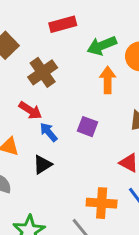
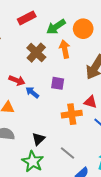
brown cross: (43, 72) -> (36, 53), moved
black triangle: (43, 165) -> (38, 139), moved
orange cross: (102, 203) -> (72, 114), moved

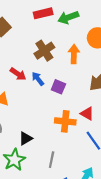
green arrow: (56, 27) -> (68, 17), moved
blue arrow: (32, 92) -> (38, 79), moved
gray line: (68, 153) -> (52, 160), turned 49

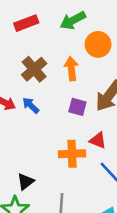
green arrow: (68, 17) -> (73, 21), moved
purple square: (58, 87) -> (77, 107), moved

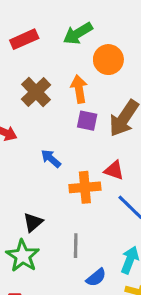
blue arrow: (31, 105) -> (51, 159), moved
purple square: (77, 107) -> (87, 121), moved

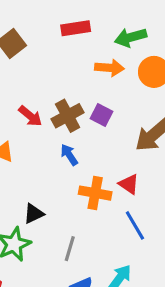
orange arrow: (79, 89) -> (109, 68), moved, turned 88
brown cross: (36, 92) -> (68, 116), moved
purple square: (87, 121) -> (102, 115), moved

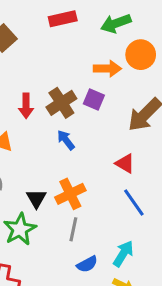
orange arrow: (109, 68) -> (107, 69), moved
red arrow: (30, 116) -> (26, 106), turned 55
orange cross: (95, 193) -> (70, 194), moved, turned -32
black triangle: (34, 214) -> (36, 199), turned -30

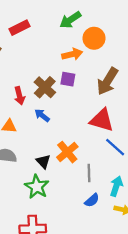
red rectangle: (63, 19) -> (20, 28), moved
blue arrow: (66, 140) -> (42, 115), moved
red triangle: (125, 163) -> (102, 120), size x1.6
gray line: (73, 229) -> (89, 173), moved

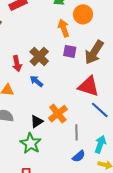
orange arrow: (72, 54) -> (64, 28), turned -96
purple square: (68, 79) -> (70, 51), moved
black triangle: (43, 161) -> (37, 121), turned 40

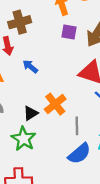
brown cross: (39, 57) -> (20, 22), moved, turned 30
blue semicircle: (79, 156) -> (79, 154), size x1.5

